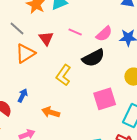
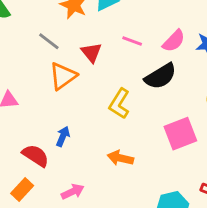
orange arrow: (51, 112) -> (120, 158), moved

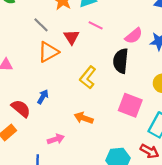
pink line: (132, 41) -> (96, 25), moved
black semicircle: (160, 76) -> (121, 61), turned 120
pink square: (180, 134) -> (130, 105), turned 35
pink arrow: (73, 192) -> (56, 139), moved

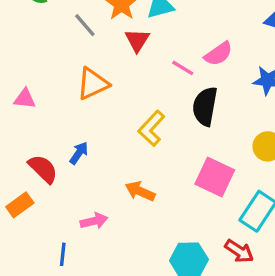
gray line: (41, 25) -> (85, 25), moved
pink line: (96, 25) -> (183, 68), moved
pink semicircle: (134, 36) -> (218, 54), moved
red triangle: (71, 37) -> (137, 40), moved

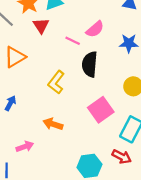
pink square: (215, 177) -> (101, 110), turned 35

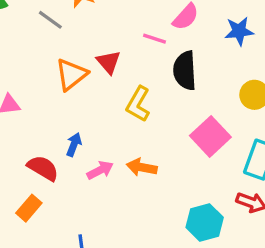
red triangle: (41, 26) -> (108, 62), moved
pink arrow: (25, 147) -> (100, 170), moved

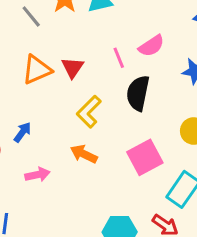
pink line: (155, 39) -> (119, 58), turned 35
orange arrow: (142, 167) -> (84, 154), moved
pink arrow: (100, 170) -> (38, 175), moved

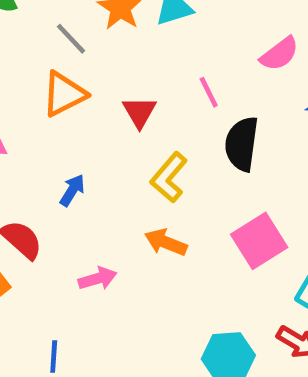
pink semicircle: (151, 46) -> (279, 54), moved
orange triangle: (37, 70) -> (64, 94), moved
blue arrow: (23, 132) -> (72, 190), moved

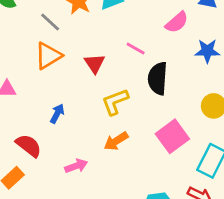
pink line: (209, 92) -> (136, 49), turned -30
yellow L-shape: (169, 177) -> (115, 102), turned 32
orange arrow: (166, 242) -> (116, 141), turned -50

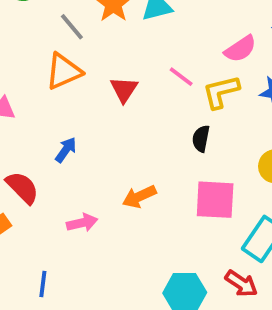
black semicircle: (158, 78) -> (201, 139), moved, size x0.6
yellow L-shape: (115, 102) -> (221, 92), moved
pink square: (172, 136) -> (215, 200), turned 32

